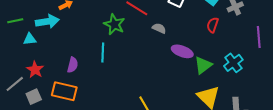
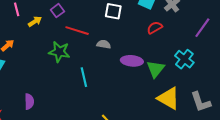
red semicircle: (213, 25) -> (155, 28), turned 56
purple line: (259, 37) -> (202, 28), turned 55
cyan line: (103, 52) -> (84, 77), moved

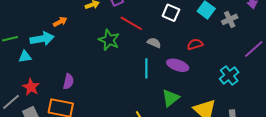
red semicircle: (155, 28) -> (195, 44), moved
green triangle: (156, 69) -> (171, 98), moved
cyan line: (84, 77) -> (146, 68), moved

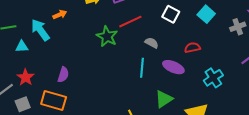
gray cross: (230, 19) -> (238, 27), moved
red line: (131, 23) -> (130, 22), turned -60
cyan arrow: (42, 39) -> (40, 30), turned -120
cyan cross: (229, 76) -> (213, 78), moved

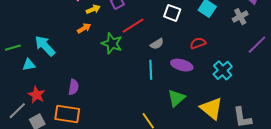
orange arrow: (60, 15) -> (84, 28), moved
gray semicircle: (152, 43) -> (157, 44), turned 128

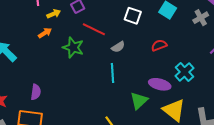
red line: (133, 26) -> (94, 29), turned 60
purple ellipse: (182, 65) -> (160, 84), moved

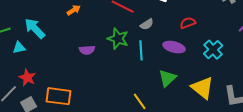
green star: (73, 48) -> (118, 39), moved
purple ellipse: (160, 84) -> (174, 47), moved
purple semicircle: (36, 92) -> (87, 50), moved, turned 77

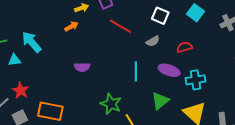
gray semicircle: (147, 24) -> (153, 41), moved
green star: (118, 39) -> (111, 104), moved
cyan cross: (213, 50) -> (196, 80), moved, turned 30

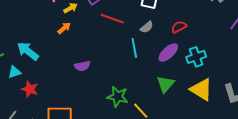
purple ellipse: (169, 70) -> (168, 53), turned -50
cyan line: (136, 71) -> (134, 48), moved
red star: (21, 90) -> (30, 89), moved

